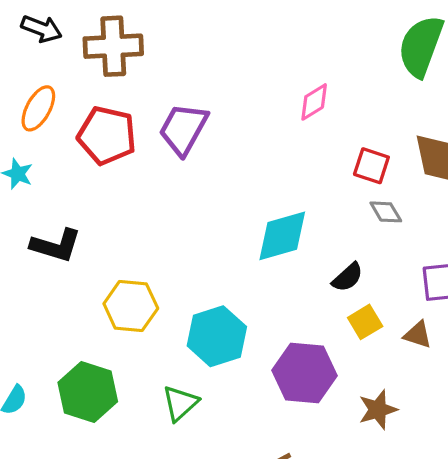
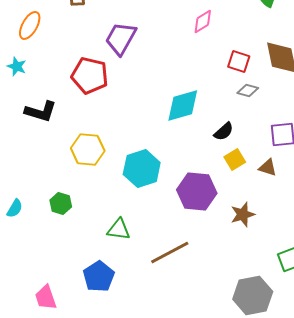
red pentagon: (107, 135) -> (90, 75), moved
gray diamond: (386, 212) -> (248, 90), turned -45
green hexagon: (88, 392) -> (61, 203), size x0.6
green triangle: (180, 403) -> (119, 229), moved, turned 50

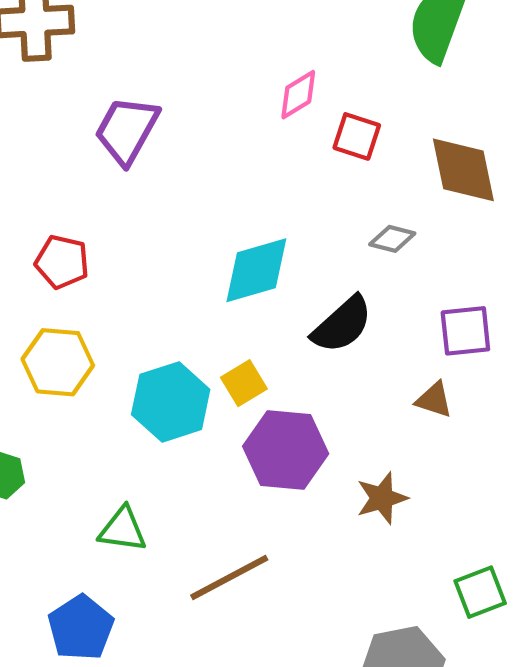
red square: (239, 61) -> (357, 136), moved
red pentagon: (90, 75) -> (62, 262), moved, size x0.7
black semicircle: (224, 131) -> (342, 325), size x1.5
yellow square: (235, 159) -> (244, 383), moved

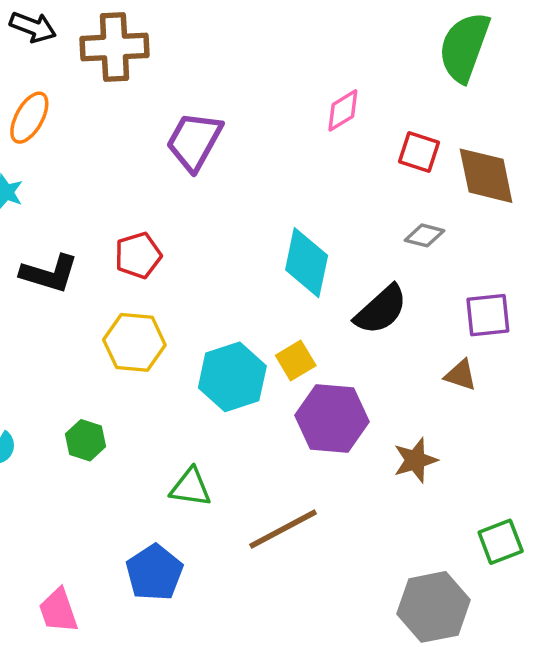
red square: (357, 136) -> (419, 152), moved
red pentagon: (62, 262) -> (138, 255), turned -30
cyan diamond: (256, 270) -> (307, 263), turned -62

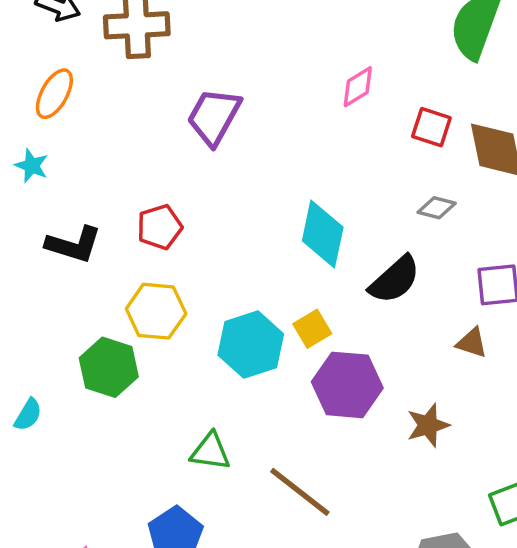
green hexagon: (86, 440) -> (109, 367), moved, size x1.5
brown line: (283, 529) -> (300, 492), turned 66

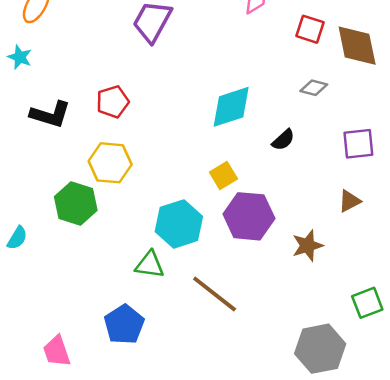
cyan diamond: (323, 234) -> (231, 107), turned 60
black semicircle: (395, 280) -> (283, 140), size x0.6
brown triangle: (472, 343) -> (349, 201), moved, turned -45
cyan hexagon: (251, 345) -> (179, 224), moved

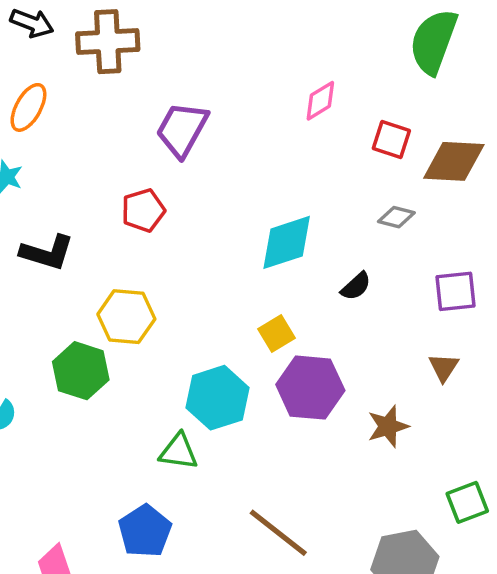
brown diamond: (357, 46) -> (454, 161), turned -75
red pentagon: (113, 102) -> (143, 210), moved
brown triangle: (349, 201) -> (444, 367), turned -30
brown line: (215, 294) -> (278, 533), moved

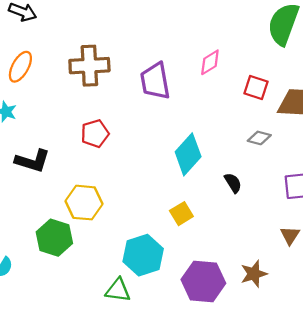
brown cross: (108, 42) -> (89, 66), moved
purple trapezoid: (182, 129) -> (155, 81), moved, turned -39
cyan diamond: (287, 242) -> (188, 154), turned -30
black semicircle: (356, 286) -> (233, 183), turned -80
purple hexagon: (310, 388) -> (203, 281), moved

